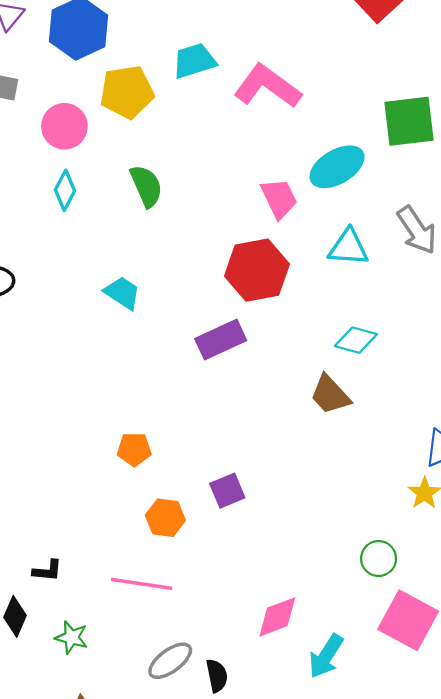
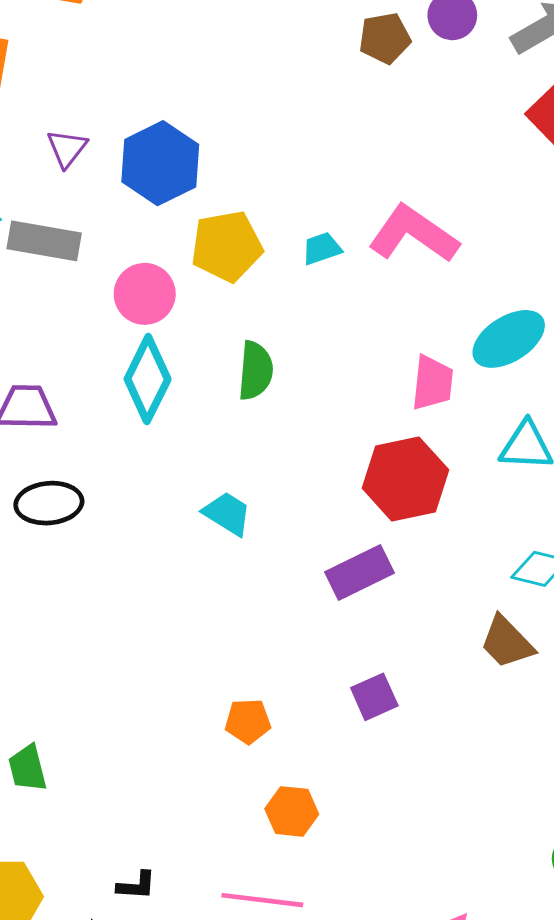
cyan trapezoid: (194, 61) -> (322, 249), moved, size x0.7
green semicircle: (146, 186) -> (256, 371), turned 30
cyan diamond: (65, 190) -> (148, 379), size x1.6
pink trapezoid: (279, 198) -> (432, 383), turned 33
purple square: (227, 491) -> (374, 697), moved

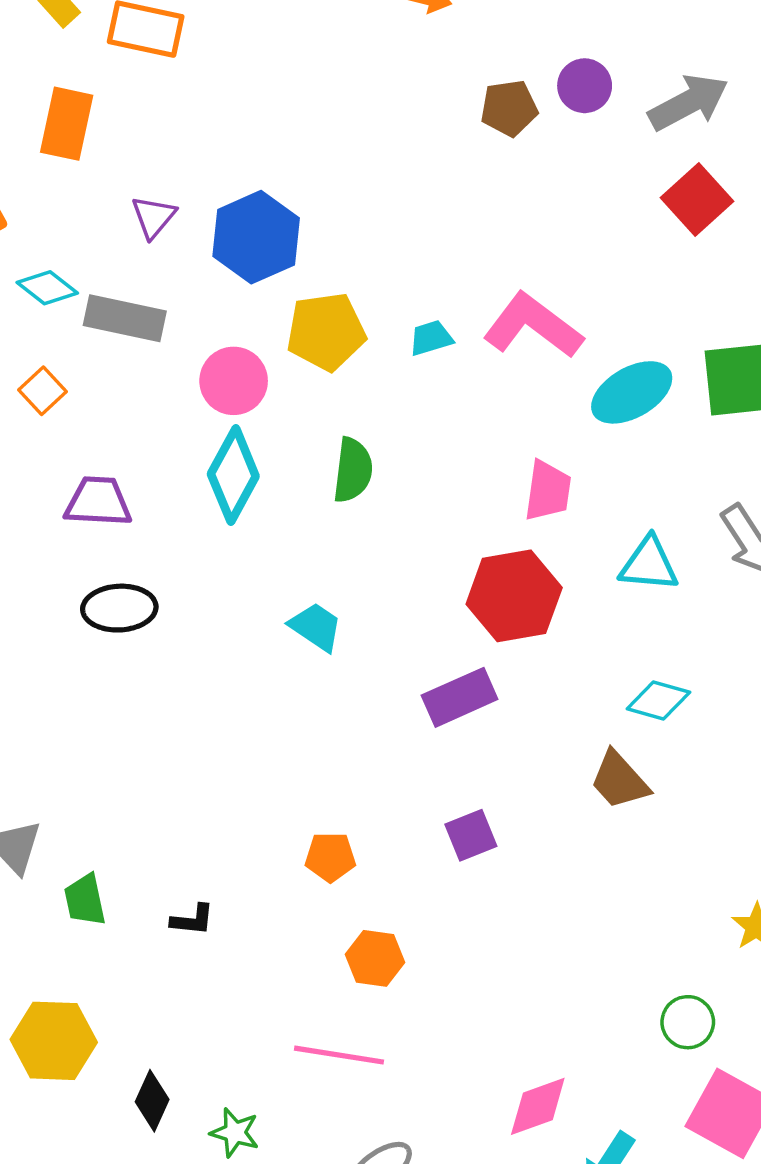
cyan ellipse: (509, 339) -> (632, 392), moved
black L-shape: (136, 886) -> (192, 920), moved

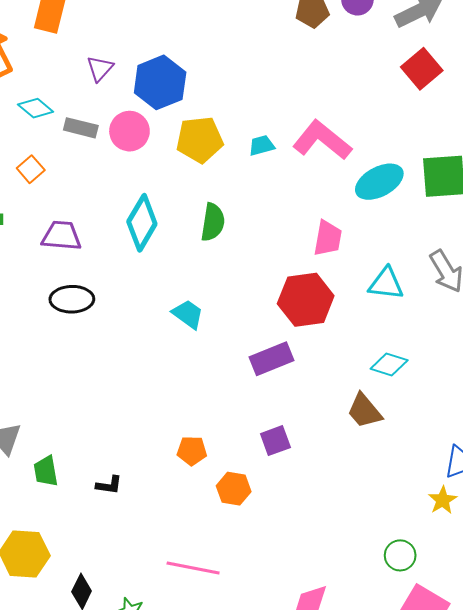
gray rectangle: (125, 318) -> (81, 128), size x0.7
pink circle: (234, 381) -> (129, 131), moved
orange hexagon: (375, 958) -> (234, 489), moved

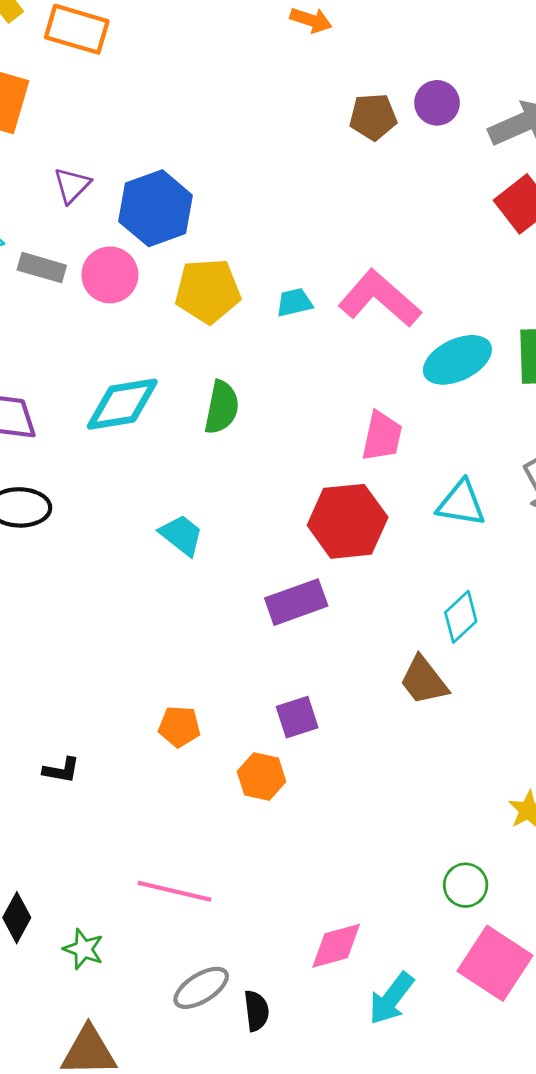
cyan diamond: (142, 223) -> (122, 404), turned 48
cyan diamond: (389, 365) -> (461, 617), turned -63
orange hexagon: (234, 489) -> (261, 777), moved

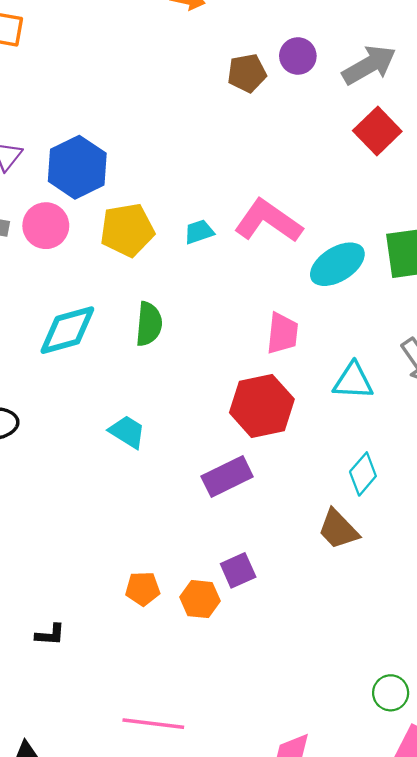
orange hexagon: (261, 777) -> (200, 599), moved

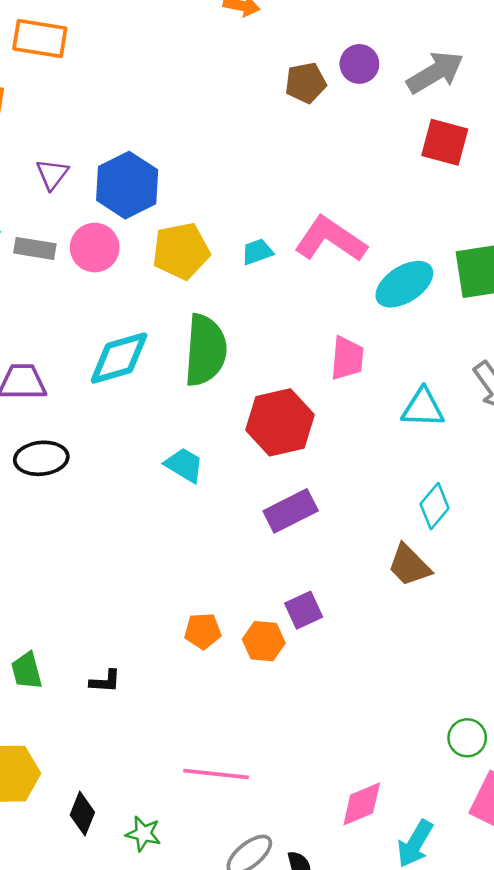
red square: (377, 131) -> (445, 142), turned -30
green semicircle: (149, 324) -> (205, 350), size x1.5
red hexagon: (262, 406) -> (280, 422), moved

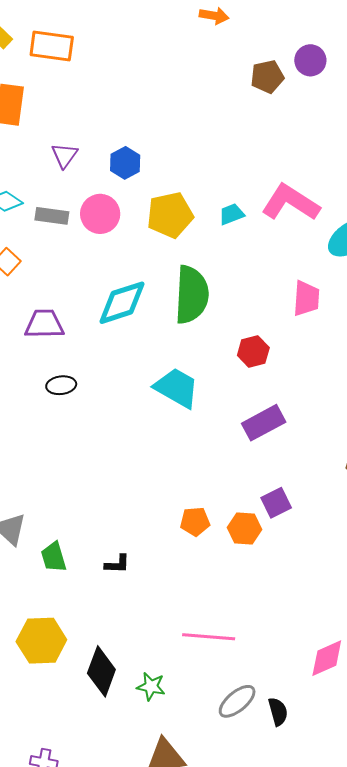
blue hexagon: (127, 185) -> (125, 163), size x0.6
red hexagon: (280, 422) -> (253, 351), size x0.6
black ellipse: (41, 458) -> (61, 385), size x0.7
cyan trapezoid: (184, 465) -> (177, 388), size x1.4
black diamond: (82, 814) -> (101, 671), size x1.4

